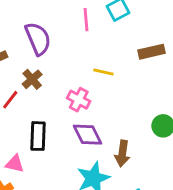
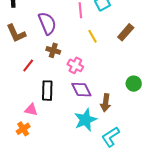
brown rectangle: (151, 52) -> (126, 32), turned -36
yellow line: (103, 72) -> (92, 36), moved, turned 48
brown cross: (32, 79) -> (53, 50), moved, turned -32

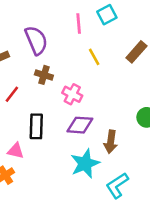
purple diamond: (81, 90) -> (80, 125), turned -60

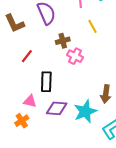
brown cross: (44, 75) -> (63, 41), moved, turned -32
purple diamond: (80, 125) -> (57, 108), moved

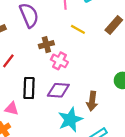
yellow line: (92, 26) -> (78, 29), turned -32
purple diamond: (57, 108) -> (58, 90), moved

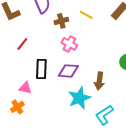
brown cross: (46, 45) -> (61, 21), moved

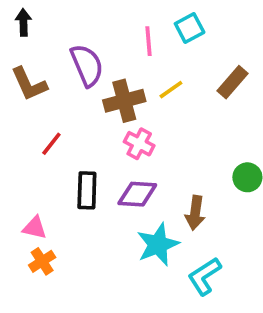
yellow line: (86, 15) -> (171, 90), turned -64
brown cross: (61, 21) -> (124, 101), size x1.5
pink triangle: (25, 88) -> (35, 228), moved

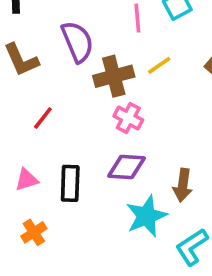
black rectangle: (87, 190) -> (70, 183), moved
pink triangle: (35, 228) -> (27, 180), moved, turned -30

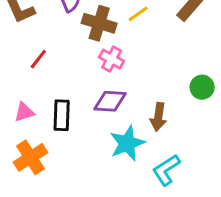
brown cross: (114, 76) -> (99, 23), turned 32
orange cross: (34, 232) -> (30, 157), size x1.5

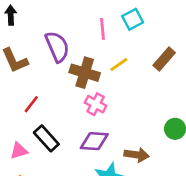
black rectangle: (62, 115) -> (46, 138), moved, turned -44
brown arrow: (158, 117) -> (137, 155), turned -90

